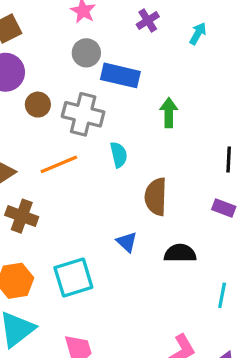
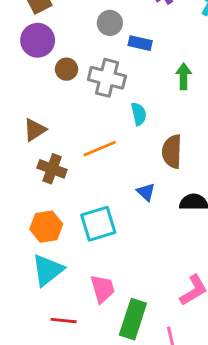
blue rectangle: (120, 75) -> (140, 43), size x0.7
orange line: (59, 164) -> (100, 149), moved

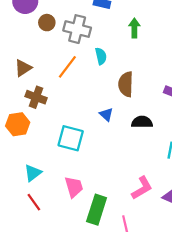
orange line: (100, 149) -> (67, 67), moved, turned -30
cyan square: (98, 224) -> (71, 138), turned 32
orange hexagon: (46, 227) -> (18, 124), moved
cyan triangle: (48, 270) -> (33, 173), size x0.7
red line: (64, 321) -> (34, 202), moved, turned 48

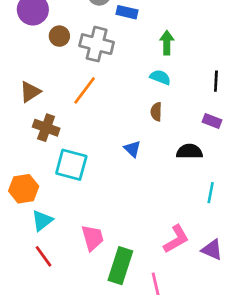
cyan semicircle: (101, 56) -> (160, 77), moved, turned -56
brown semicircle: (126, 84) -> (156, 112), size x0.6
black semicircle: (142, 122) -> (189, 152), moved
orange hexagon: (18, 124) -> (24, 189), moved
cyan square: (71, 138) -> (71, 165), moved

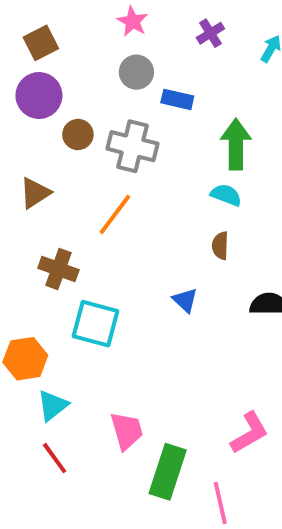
green arrow: (167, 43) -> (236, 144), size x1.4
brown triangle: (30, 92) -> (35, 193), moved

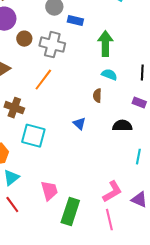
cyan semicircle: (226, 195) -> (109, 75), moved
pink line: (220, 503) -> (109, 220), moved

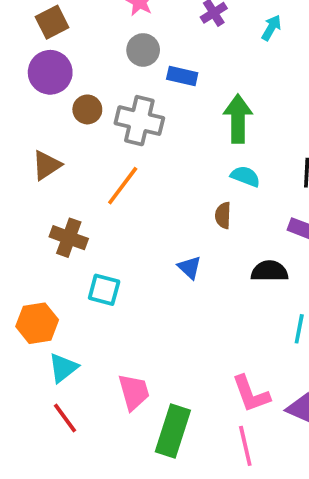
cyan square: (33, 136) -> (104, 290), size x0.7
pink L-shape: (112, 192) -> (251, 394), turned 100

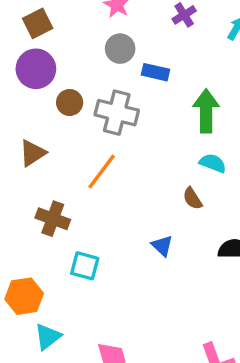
brown semicircle: (223, 215) -> (193, 198), turned -35

